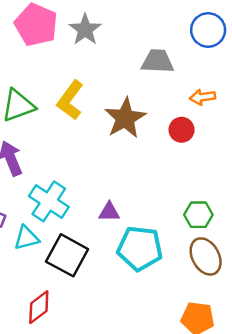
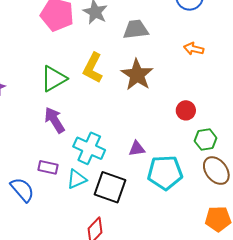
gray trapezoid: (157, 61) -> (136, 29), moved
orange arrow: (202, 97) -> (194, 49), turned 30
red circle: (182, 130) -> (186, 110), moved

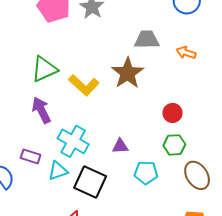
gray trapezoid: (136, 29) -> (147, 40), moved
yellow L-shape: (93, 68) -> (84, 85), moved, turned -80
green hexagon: (206, 139) -> (174, 145), moved
cyan pentagon: (165, 173) -> (146, 173), size x0.7

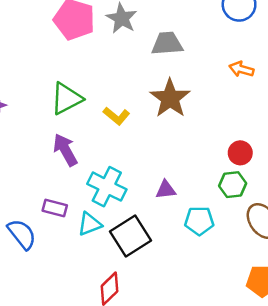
gray trapezoid: (147, 40) -> (167, 44), moved
yellow L-shape: (84, 85) -> (116, 116), size x0.7
red circle: (172, 113) -> (240, 153), moved
black square: (90, 182) -> (130, 236), turned 36

